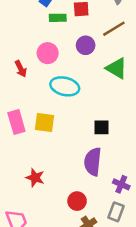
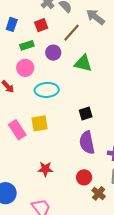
green rectangle: (58, 18) -> (27, 45), moved

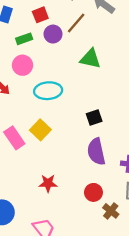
purple circle: (53, 53) -> (53, 34), moved
yellow square: (40, 123) -> (40, 130), turned -36

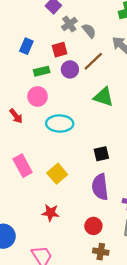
yellow square: (40, 130) -> (57, 174), moved
brown cross: (111, 211) -> (101, 252), moved, turned -35

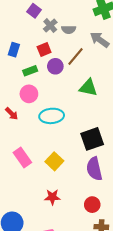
gray semicircle: (89, 31) -> (69, 30), turned 136
black square: (101, 154) -> (92, 139), size x1.6

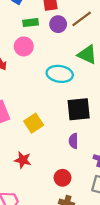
cyan ellipse: (52, 116) -> (60, 74), moved
purple semicircle: (94, 169) -> (73, 141), size x0.6

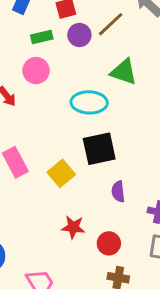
black square: (79, 109) -> (99, 149), moved
red star: (23, 160) -> (73, 227), moved

